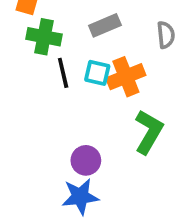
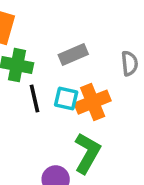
green L-shape: (149, 132) -> (87, 153), moved

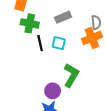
orange cross: (93, 102) -> (92, 38), moved

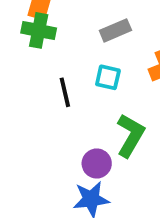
green cross: (30, 23) -> (39, 30), moved
black line: (40, 43) -> (65, 92), moved

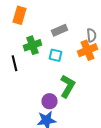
green cross: (39, 30) -> (32, 45), moved, turned -30
black line: (65, 92) -> (14, 63), moved

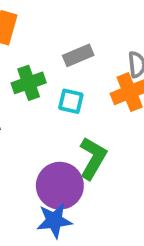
purple circle: (50, 101) -> (60, 186), size x1.6

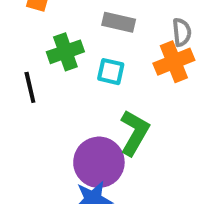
gray rectangle: (78, 55) -> (119, 22), turned 36

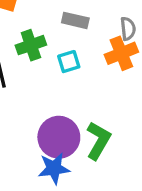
cyan square: (111, 72) -> (69, 62), turned -30
green L-shape: (134, 133) -> (98, 141), moved

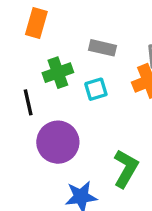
purple circle: (59, 137) -> (58, 142), moved

